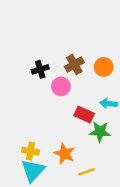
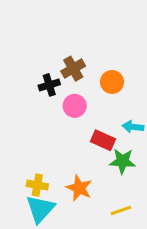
brown cross: (74, 64) -> (73, 69), moved
orange circle: (104, 67) -> (112, 82), moved
yellow line: (87, 172) -> (121, 210), moved

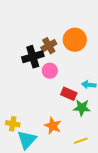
orange circle: (112, 82) -> (75, 40), moved, size x1.5
black cross: (49, 85) -> (33, 57), size x1.5
yellow cross: (37, 185) -> (13, 124), moved

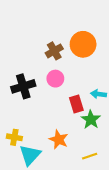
black cross: (33, 57) -> (23, 86), moved
red rectangle: (69, 94) -> (76, 104), turned 49
green star: (82, 108) -> (91, 120), turned 30

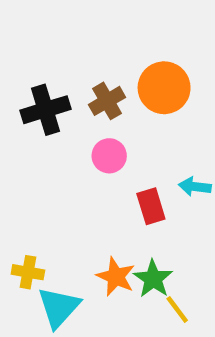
black cross: (23, 86) -> (46, 110), moved
green star: (91, 120) -> (153, 279), moved
yellow line: (90, 156) -> (177, 309), turned 72

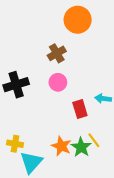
orange circle: (164, 88) -> (78, 20), moved
black cross: (46, 110) -> (16, 85), moved
yellow line: (177, 309) -> (94, 140), moved

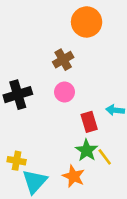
orange star: (61, 146) -> (74, 176), moved
green star: (81, 147) -> (87, 150), moved

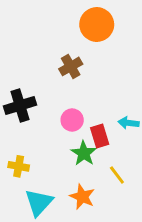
pink circle: (64, 92) -> (72, 120), moved
green star: (87, 150) -> (84, 153), moved
yellow cross: (17, 161) -> (19, 166), moved

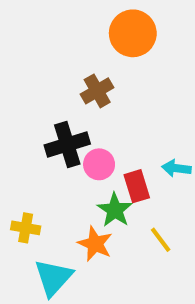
black cross: (20, 106) -> (67, 144), moved
orange star: (82, 197) -> (95, 244), moved

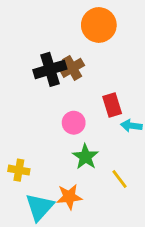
black cross: (67, 144) -> (50, 69), moved
red rectangle: (137, 186) -> (112, 105), moved
orange star: (95, 244) -> (69, 197), moved, turned -30

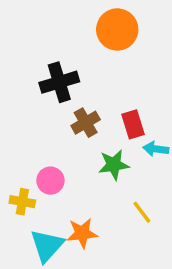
brown cross: (72, 68) -> (86, 123), moved
pink circle: (74, 123) -> (50, 181), moved
green star: (85, 157) -> (114, 165), moved, turned 30

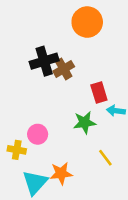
brown cross: (86, 123) -> (64, 69), moved

